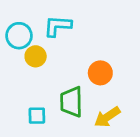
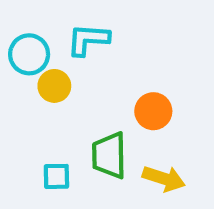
yellow arrow: (107, 117) -> (164, 179), turned -128

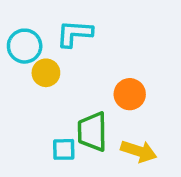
cyan square: (56, 176) -> (64, 149), moved

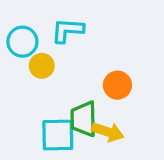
cyan square: (64, 149) -> (58, 135), size x1.6
yellow arrow: (139, 151) -> (108, 132), moved

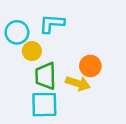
green trapezoid: (84, 119) -> (46, 76), moved
yellow arrow: (108, 132) -> (78, 83), moved

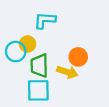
cyan circle: (17, 32) -> (16, 52), moved

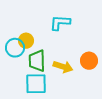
cyan L-shape: (45, 20) -> (60, 23), moved
orange circle: (78, 57) -> (89, 61), moved

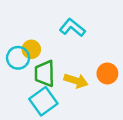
cyan L-shape: (60, 23) -> (72, 28), turned 35
cyan square: (36, 84) -> (43, 101), turned -35

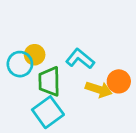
cyan L-shape: (72, 28) -> (80, 59), moved
yellow arrow: (76, 81) -> (99, 89), moved

